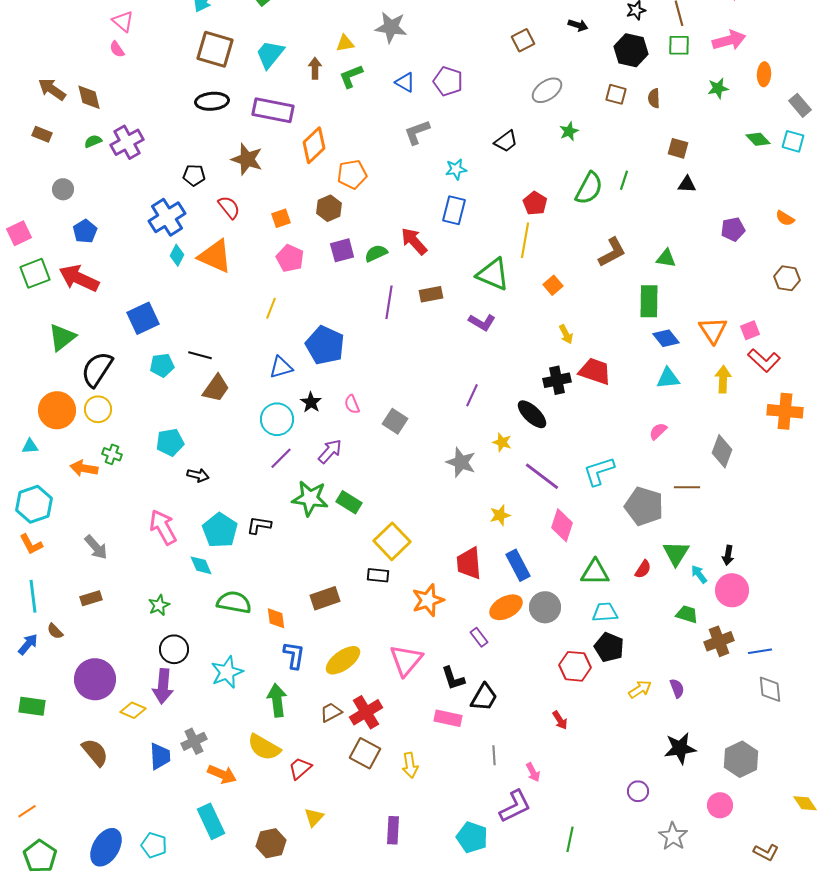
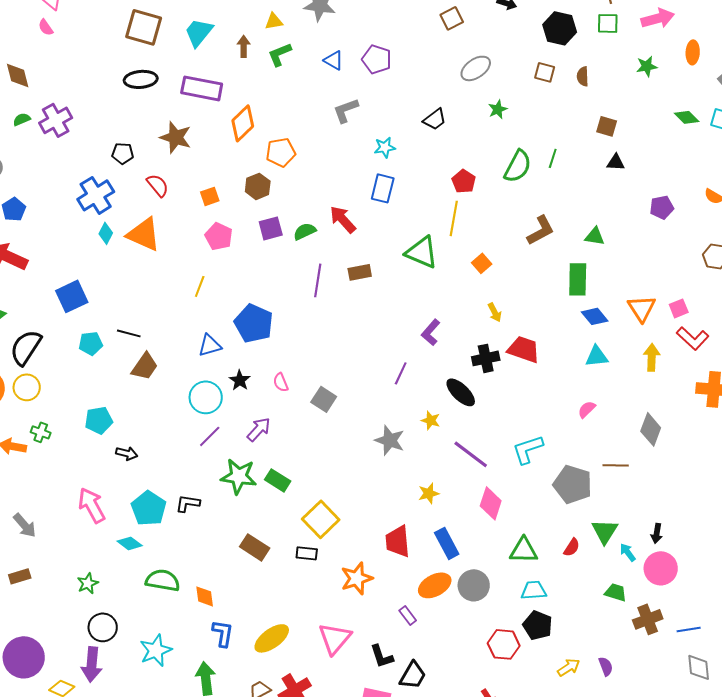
purple L-shape: (482, 322) -> (431, 332), moved, turned 100
cyan diamond: (201, 565) -> (130, 543), turned -30
brown rectangle: (325, 598) -> (255, 547), moved, turned 52

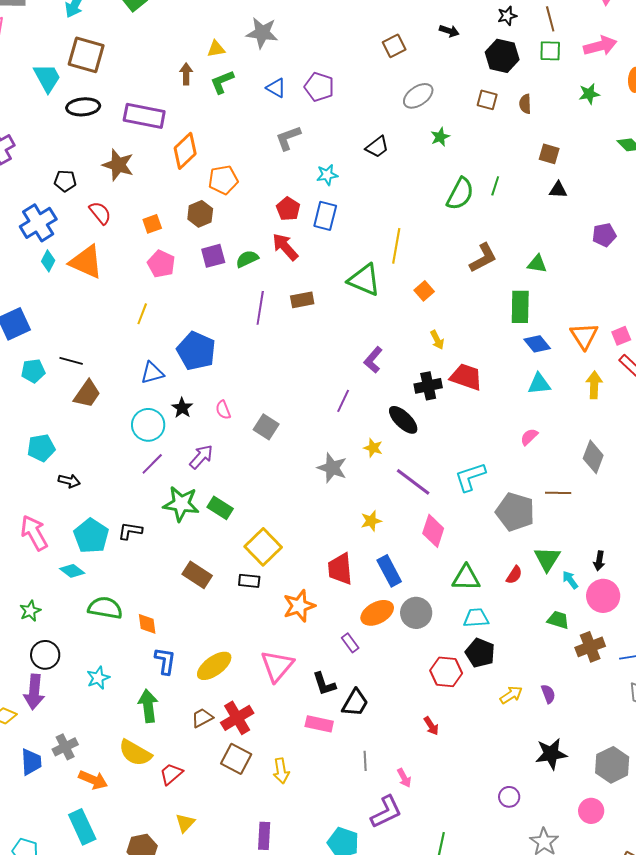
cyan trapezoid: (199, 32) -> (47, 78), moved, turned 112
red pentagon: (464, 181) -> (288, 209), moved
cyan star: (156, 650) -> (98, 678), size x0.7

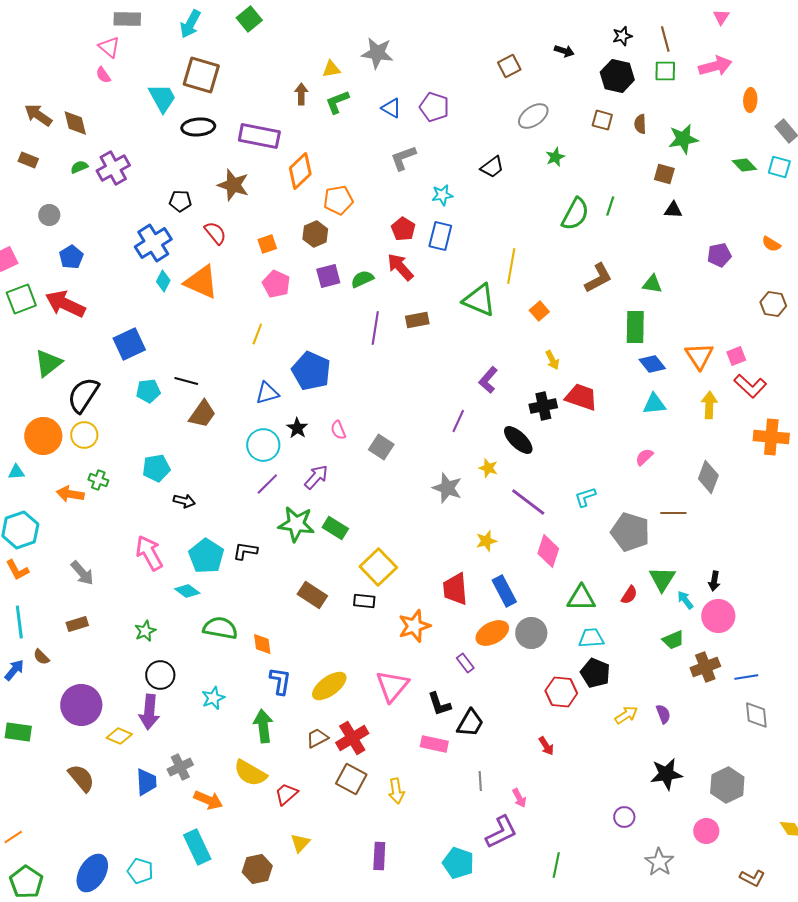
green star: (589, 94) -> (683, 139), moved, size x1.4
cyan L-shape: (470, 477) -> (585, 497), size x0.7
green trapezoid: (558, 620) -> (673, 640), turned 140

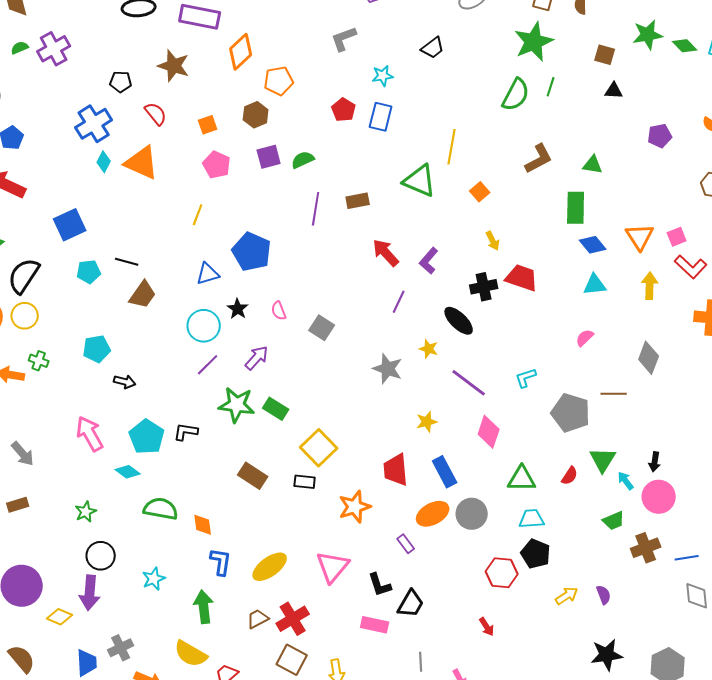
green star: (683, 139) -> (648, 35), moved
green star: (555, 157) -> (534, 42), moved, size x2.0
red arrow: (400, 267) -> (386, 253), moved

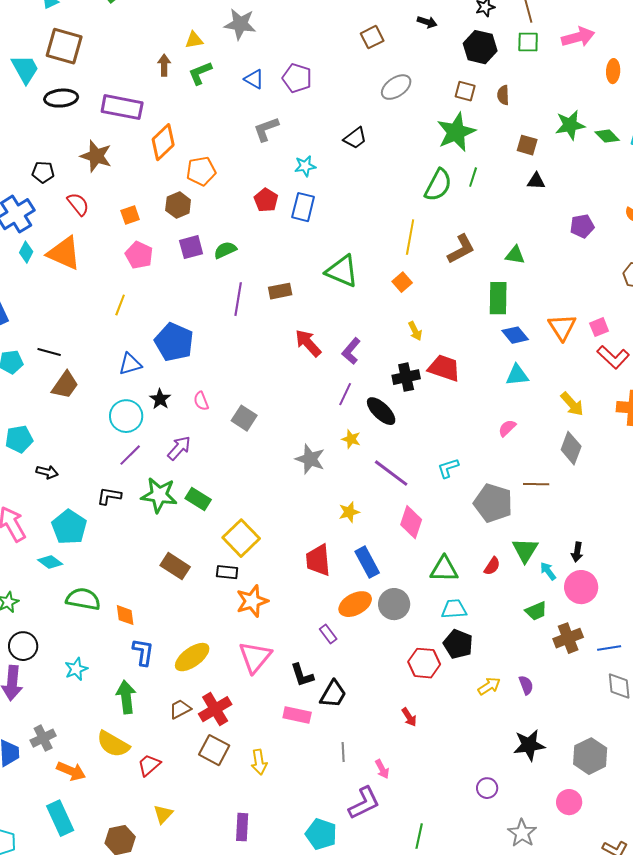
yellow line: (452, 147) -> (410, 237), moved
yellow arrow: (650, 286) -> (572, 404), moved, turned 136
purple line: (399, 302) -> (345, 394), moved
black L-shape: (186, 432) -> (109, 496), moved
orange star: (355, 507) -> (252, 601), moved

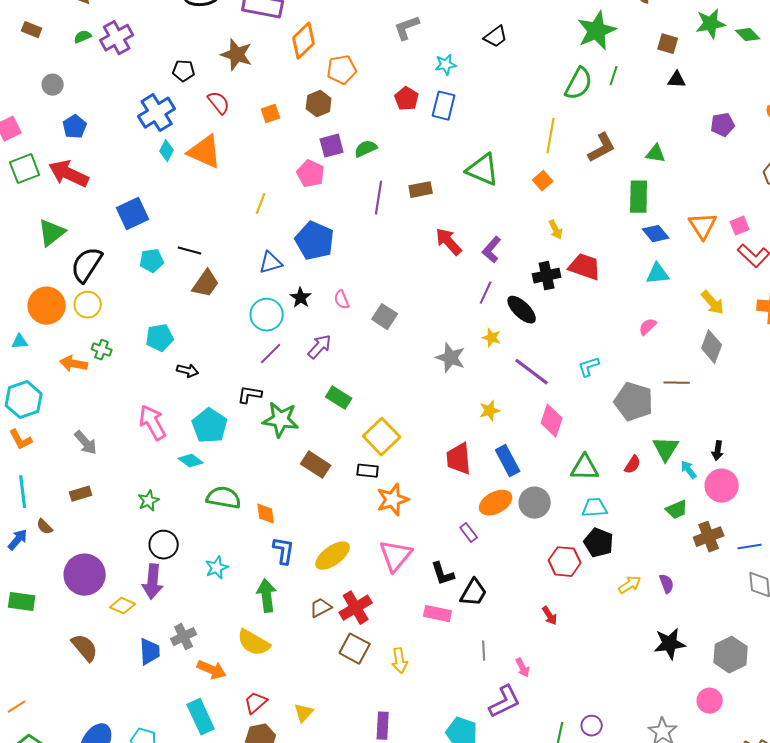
pink pentagon: (139, 255) -> (311, 174), moved
green star: (159, 495) -> (281, 420), moved
red trapezoid: (149, 765) -> (256, 703), moved
purple circle: (487, 788) -> (592, 726), moved

